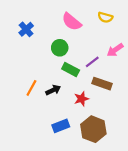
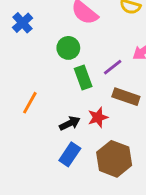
green rectangle: (71, 69) -> (83, 77), turned 42
black arrow: (53, 90) -> (70, 123), moved
blue rectangle: (61, 126) -> (70, 154), turned -35

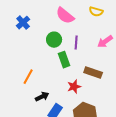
purple line: (113, 67) -> (76, 43), moved, turned -48
black arrow: (70, 123) -> (42, 97), moved

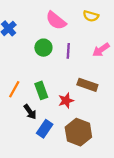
green rectangle: (64, 60) -> (41, 90), moved
black arrow: (42, 97) -> (30, 112), turned 80

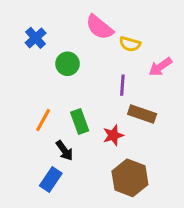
yellow semicircle: (91, 16) -> (130, 44), moved
green circle: (43, 48) -> (68, 64), moved
purple line: (68, 51) -> (122, 85), moved
blue rectangle: (45, 129) -> (51, 179), moved

